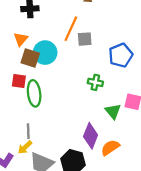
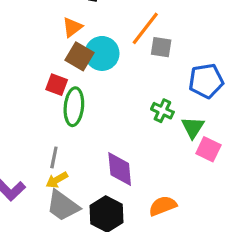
green triangle: (113, 111) -> (193, 127), moved
purple diamond: (91, 136) -> (120, 169), moved, turned -40
yellow arrow: (25, 147) -> (57, 180), moved

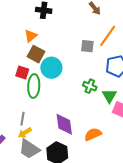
orange line: (145, 28) -> (108, 36), moved
cyan circle: (102, 53) -> (51, 68), moved
orange semicircle: (163, 206) -> (93, 134), moved

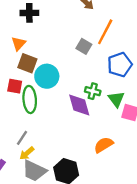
gray square: (87, 46) -> (84, 46), turned 32
gray line: (22, 119) -> (22, 138), turned 32
purple diamond: (64, 124) -> (79, 105), moved

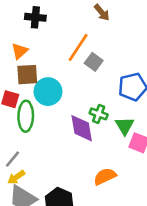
orange line: (105, 32) -> (78, 47), moved
brown square: (27, 63) -> (27, 75), turned -30

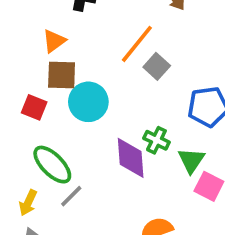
green ellipse: (26, 116) -> (52, 165), moved, turned -52
gray line: (12, 159) -> (71, 196), moved
yellow arrow: (16, 177) -> (28, 203), moved, turned -36

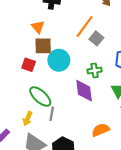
orange triangle: (54, 41) -> (38, 27), turned -32
green cross: (156, 140) -> (95, 70), moved, turned -32
gray line: (71, 196) -> (52, 114), turned -32

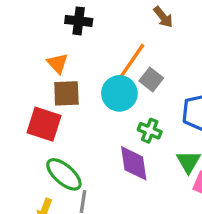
cyan circle: (59, 60) -> (119, 93), moved
red square: (29, 65) -> (44, 124), size x1.5
green cross: (95, 70) -> (150, 131), turned 32

